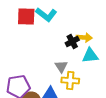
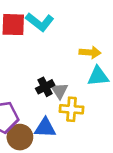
black cross: (72, 42) -> (45, 87), moved

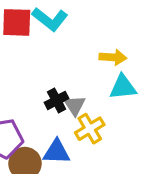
yellow cross: (72, 109) -> (90, 129), turned -35

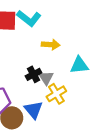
yellow arrow: (113, 57) -> (51, 45), moved
blue triangle: (57, 152) -> (33, 110), turned 48

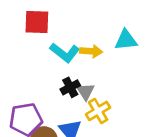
cyan L-shape: (29, 18) -> (65, 53), moved
cyan triangle: (79, 65) -> (126, 40), moved

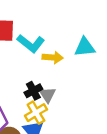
cyan L-shape: (65, 53) -> (31, 43), moved
yellow cross: (98, 111) -> (36, 113), moved

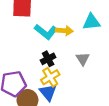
cyan L-shape: (31, 43) -> (46, 32), moved
gray triangle: (47, 95) -> (83, 59), moved

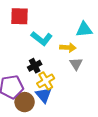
yellow arrow: (64, 31) -> (68, 48), moved
black cross: (48, 59) -> (35, 66), moved

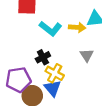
yellow arrow: (68, 48) -> (77, 27), moved
yellow cross: (46, 81) -> (55, 73), turned -30

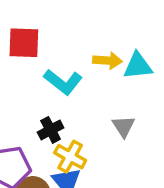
yellow arrow: (77, 27) -> (108, 61), moved

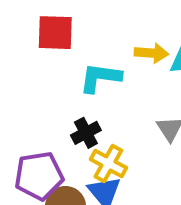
cyan L-shape: (63, 82) -> (100, 78), turned 150

